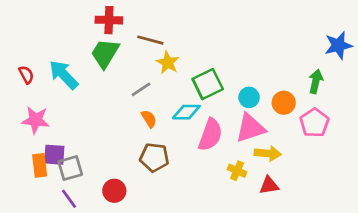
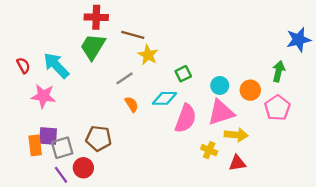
green square: (208, 84) -> (183, 74), size x0.6
pink star: (36, 120) -> (43, 96), moved
brown pentagon: (154, 157) -> (99, 138), moved
red circle: (114, 191) -> (83, 168), moved

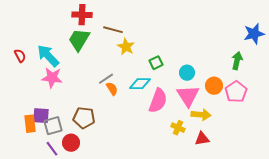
gray line: (124, 78) -> (106, 79), moved
orange circle: (250, 90) -> (214, 86), moved
pink star: (43, 96) -> (52, 78), moved
pink triangle: (221, 112) -> (188, 96), turned -45

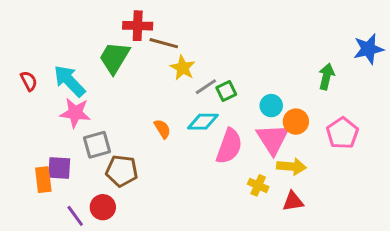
red cross: (82, 15) -> (138, 26), moved
green arrow: (237, 61) -> (326, 77), moved
gray line: (106, 79) -> (206, 87), moved
orange circle: (214, 86) -> (296, 122), moved
gray square: (53, 126) -> (97, 145), moved

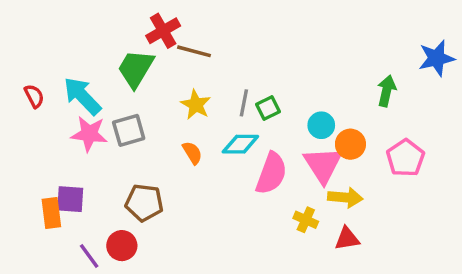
red cross: (138, 26) -> (163, 31), turned -32
yellow star: (183, 68) -> (196, 105), moved
gray line: (206, 87) -> (244, 103), turned -45
gray square: (97, 145) -> (129, 130), moved

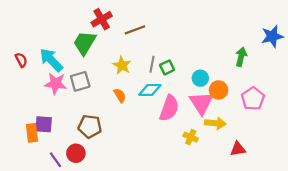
brown line: (194, 51) -> (135, 30), moved, turned -36
red triangle: (347, 239) -> (238, 149), moved

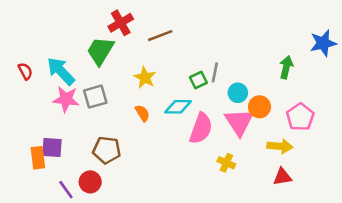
gray line: (152, 64) -> (215, 72), moved
yellow arrow: (215, 123) -> (280, 146), moved

